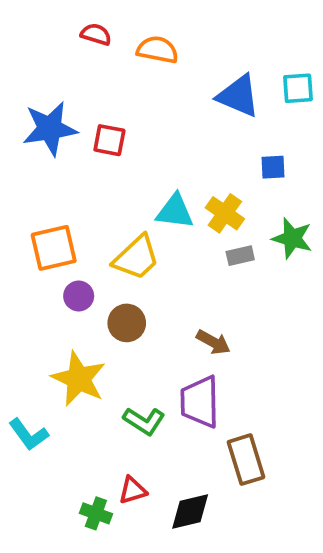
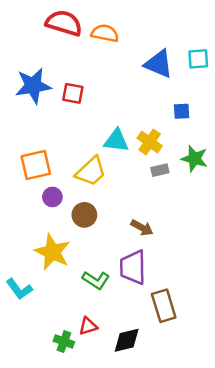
red semicircle: (96, 34) -> (64, 23), size x1.8

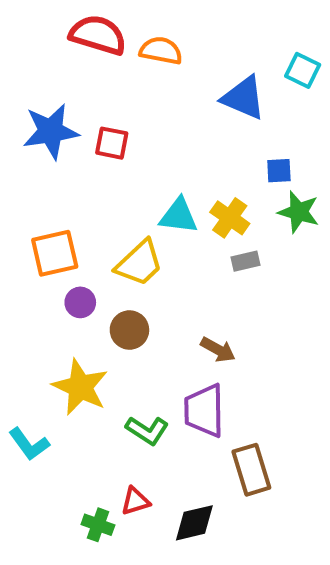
cyan square: (198, 59) -> (303, 70), moved, turned 30
green star: (194, 159) -> (299, 212), moved

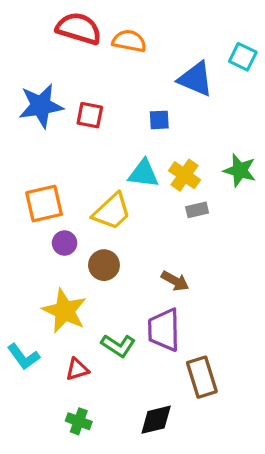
blue square: (279, 171) -> (159, 120), moved
red triangle: (135, 501) -> (77, 369), moved

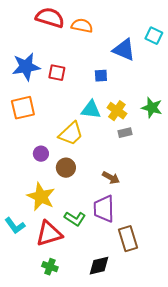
orange square: (44, 204) -> (23, 108), moved
red triangle: (77, 369) -> (49, 234), size x1.8

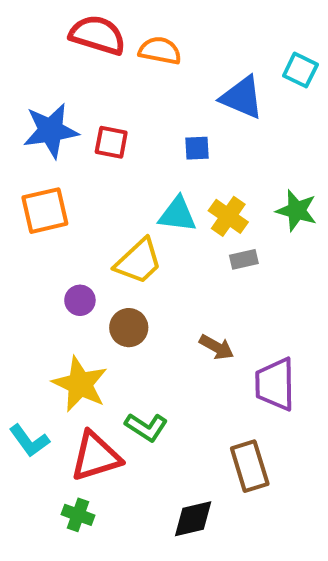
purple trapezoid: (104, 209) -> (275, 384), moved
green cross: (50, 267) -> (78, 515), moved

